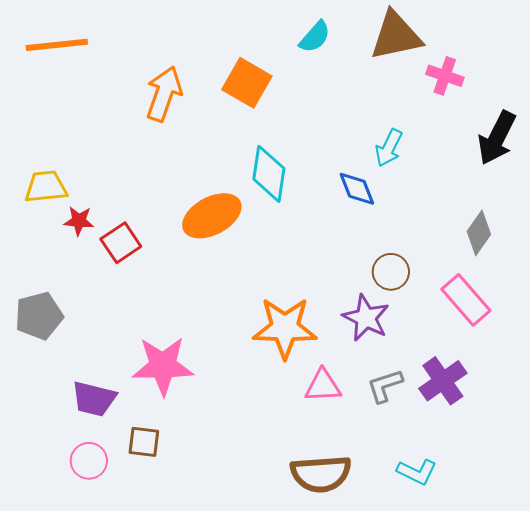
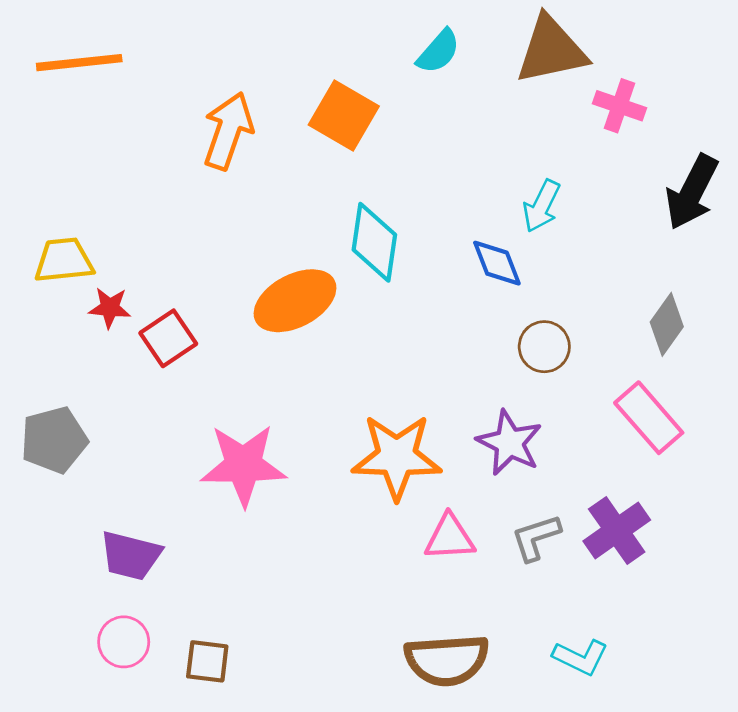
brown circle: (391, 272) -> (544, 347), moved
pink star: (163, 366) -> (243, 465), moved
brown square: (144, 442) -> (207, 661), moved

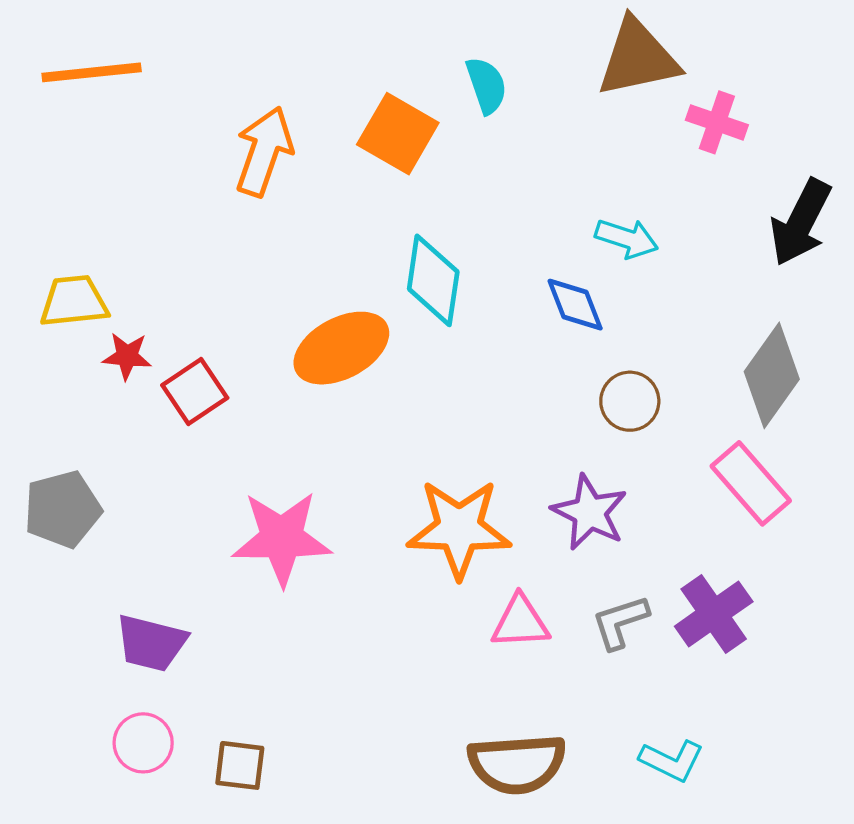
cyan semicircle: (438, 51) -> (486, 85), moved, turned -60
cyan arrow: (541, 206) -> (627, 238), turned -98
gray diamond: (667, 324) -> (772, 375), size x1.4

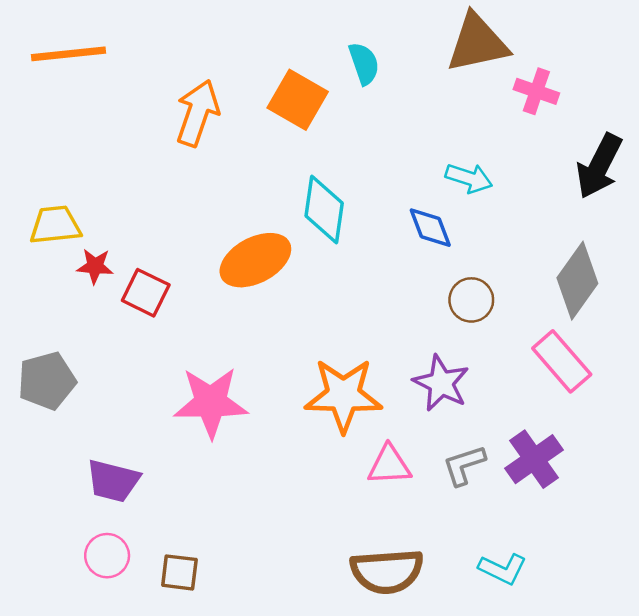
red square: (195, 392) -> (146, 293), turned -30

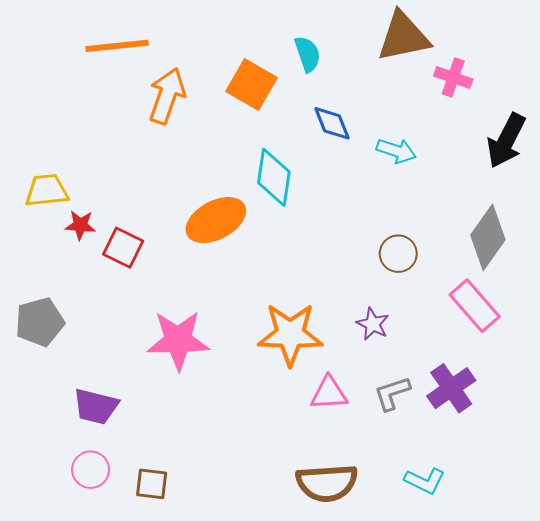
orange line: (68, 54) -> (117, 46), moved
blue diamond: (430, 228) -> (332, 123), moved
purple star: (441, 383) -> (373, 324), size x0.7

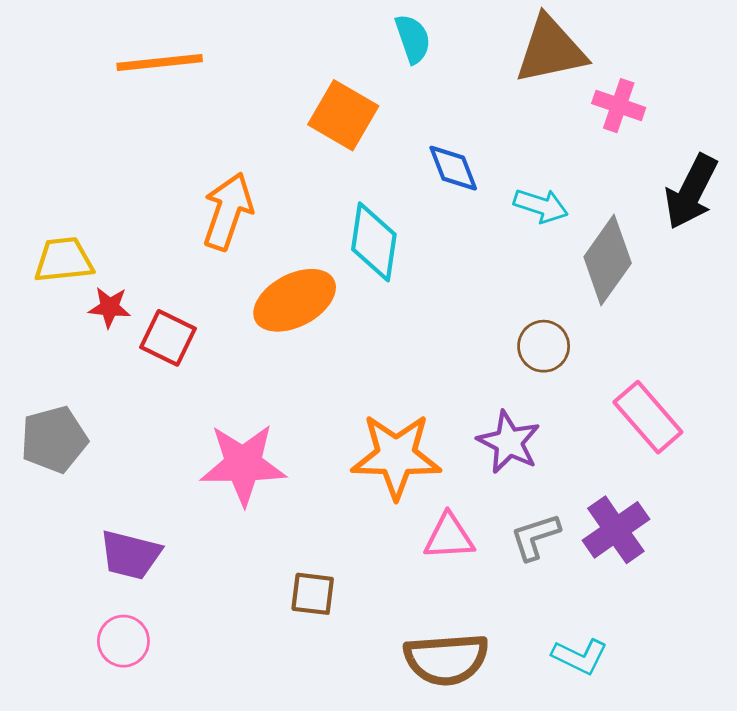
cyan semicircle: (308, 54) -> (413, 39), moved
orange arrow: (167, 96) -> (228, 211), moved
gray diamond: (488, 237) -> (608, 260), moved
purple star: (373, 324) -> (509, 442), size x1.4
brown square: (152, 484) -> (313, 594), moved

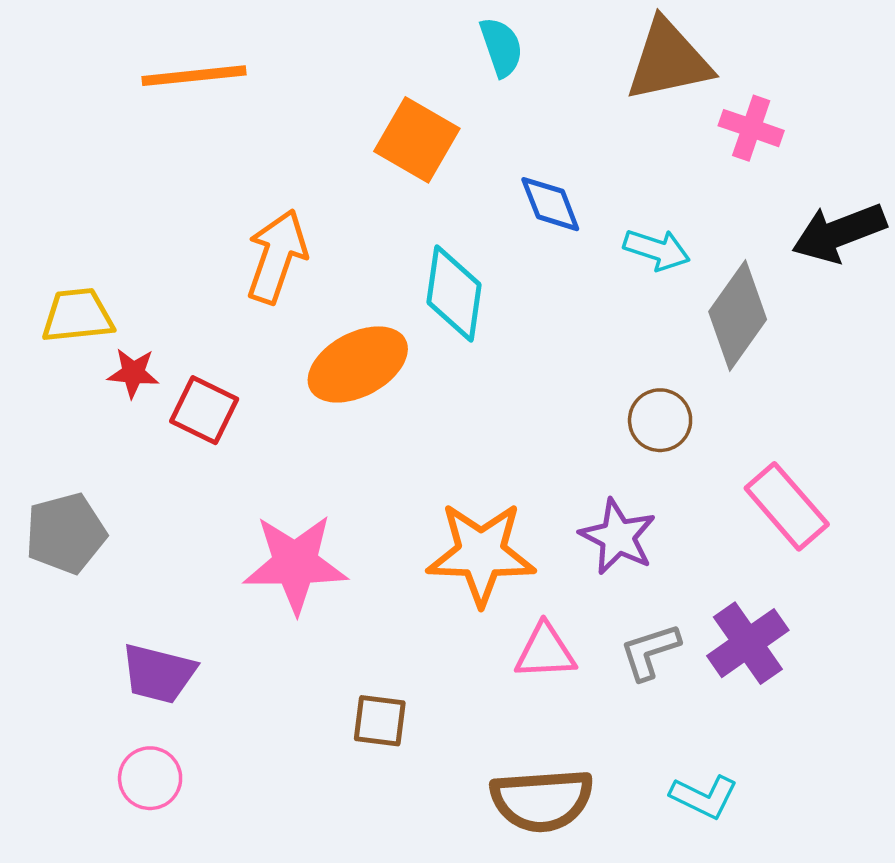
black arrow: (691, 192) -> (839, 233), turned 42

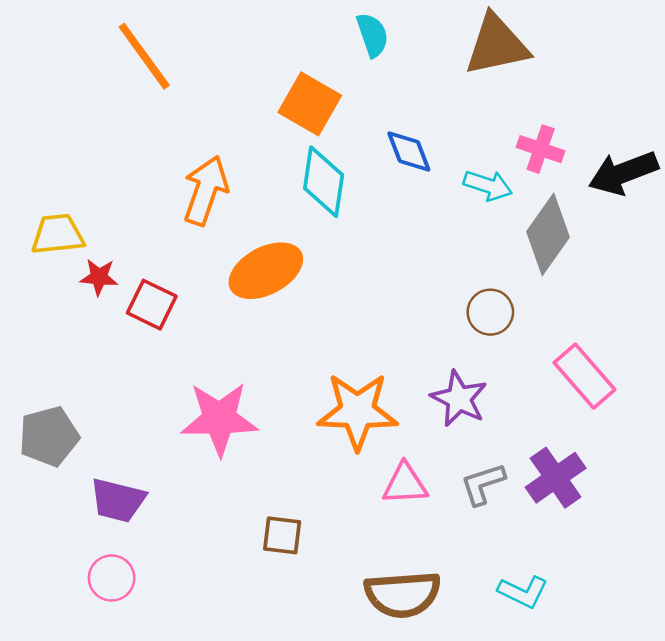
orange line: (194, 76) -> (144, 56), turned 60
pink cross: (751, 128) -> (541, 149), moved
cyan diamond: (454, 294) -> (324, 182), moved
gray pentagon: (66, 533) -> (49, 436), moved

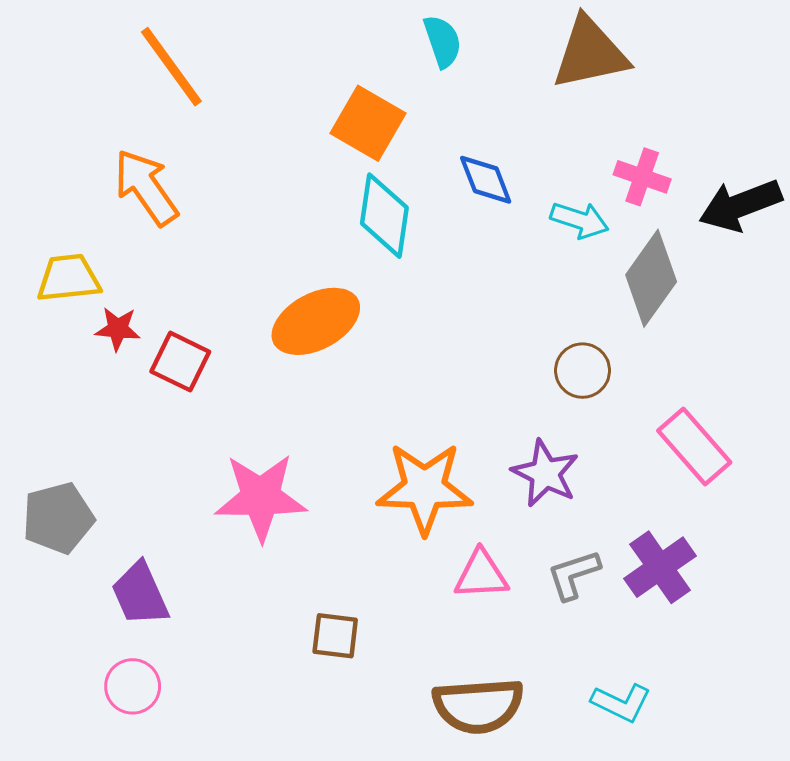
orange arrow: (206, 190) -> (146, 187), moved, turned -54
purple trapezoid: (118, 500) -> (140, 594), turned 52

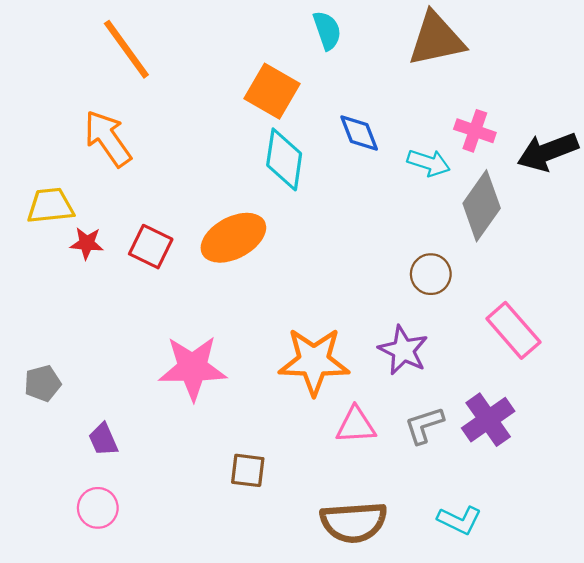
red square: (180, 362) -> (151, 247), moved
gray pentagon: (58, 518) -> (43, 383), size x0.7
purple trapezoid: (140, 594) -> (103, 440), size x0.7

